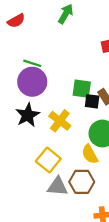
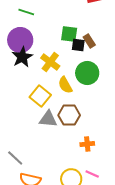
purple circle: (32, 82) -> (20, 40), moved
yellow semicircle: (90, 154) -> (65, 85), moved

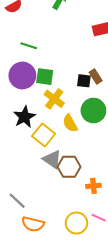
green square: (69, 34) -> (45, 77), moved
black star: (22, 57) -> (24, 117), moved
brown hexagon: (69, 115) -> (69, 167), moved
gray triangle: (48, 119) -> (52, 159), turned 30

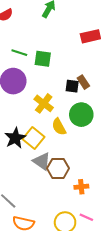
green square: (45, 77) -> (43, 59), moved
black star: (24, 117) -> (15, 138), moved

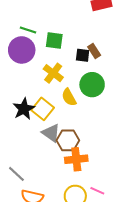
green line: (19, 53) -> (28, 30), moved
green square: (43, 59) -> (54, 41), moved
orange cross: (81, 187) -> (76, 159), moved, size x1.5

